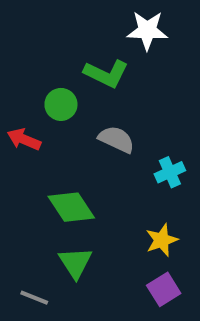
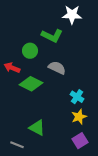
cyan cross: (170, 172) -> (77, 97), moved, turned -32
green diamond: (71, 207) -> (31, 84), moved, turned -30
green triangle: (75, 263) -> (37, 128), turned -30

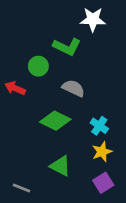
green diamond: (31, 84) -> (55, 121), moved
green triangle: (37, 128) -> (60, 166), moved

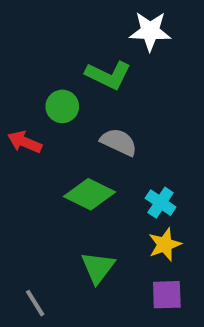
green triangle: (60, 166) -> (98, 267), turned 40
purple square: (103, 183) -> (167, 295), turned 30
gray line: (22, 188) -> (35, 303), turned 36

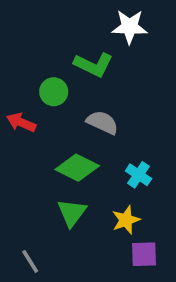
yellow star: (165, 244) -> (126, 220), moved
green triangle: (98, 267) -> (72, 213), moved

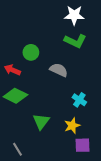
green L-shape: (93, 65) -> (75, 41), moved
green diamond: (77, 168) -> (15, 96), moved

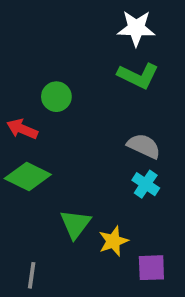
gray semicircle: (59, 70) -> (144, 146), moved
yellow star: (72, 126) -> (113, 241), moved
gray line: (17, 149) -> (32, 275), turned 40

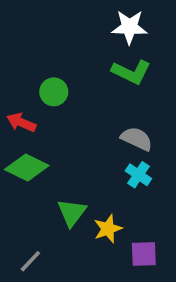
gray line: (32, 275) -> (30, 261), turned 35

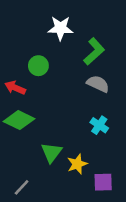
white star: (129, 27) -> (60, 28), moved
green L-shape: (131, 72) -> (94, 51), turned -68
gray semicircle: (137, 139) -> (98, 84), moved

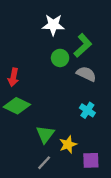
green circle: (38, 66) -> (60, 58), moved
red arrow: (15, 88) -> (13, 77), turned -102
gray line: (22, 187) -> (44, 163), moved

